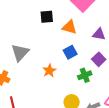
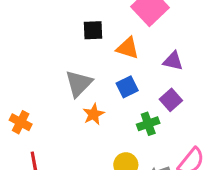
gray triangle: (20, 53) -> (79, 83), moved

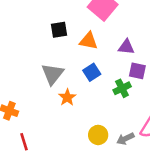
purple square: (171, 100) -> (137, 71), moved, turned -30
green cross: (148, 124) -> (122, 88), moved

